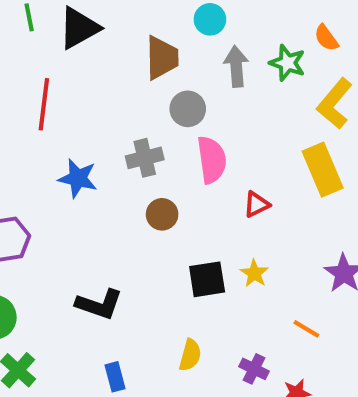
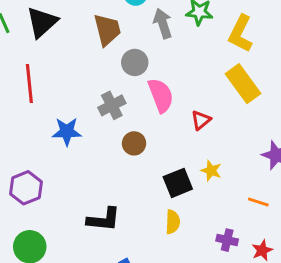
yellow semicircle: (190, 355) -> (173, 222), moved

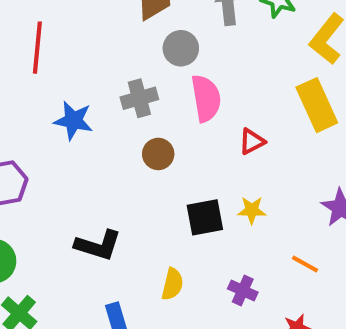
yellow star: (211, 171) -> (252, 210), turned -30
yellow semicircle: (173, 222) -> (172, 284), moved
purple cross: (227, 240) -> (243, 290), moved

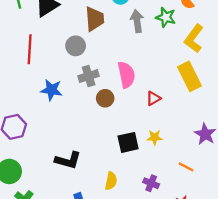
gray circle: (181, 48) -> (76, 46), moved
brown circle: (158, 154) -> (105, 98), moved

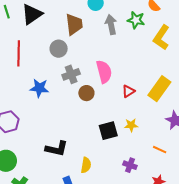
yellow rectangle: (189, 76) -> (159, 89), moved, turned 65
yellow semicircle: (111, 181) -> (86, 165), moved

